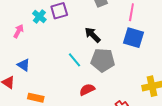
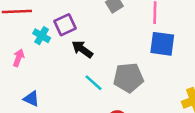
black arrow: (93, 35) -> (82, 49), moved

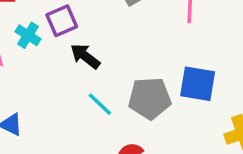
blue square: (162, 44) -> (198, 84), moved

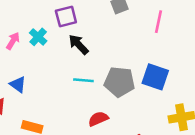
cyan cross: (28, 35) -> (38, 37), moved
cyan line: (100, 104) -> (83, 80), turned -48

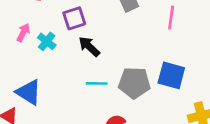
pink arrow: (13, 41) -> (23, 33), moved
blue triangle: (18, 84) -> (29, 92), size x1.5

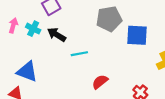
black arrow: (89, 47) -> (57, 35), moved
gray pentagon: (134, 83) -> (109, 19), moved

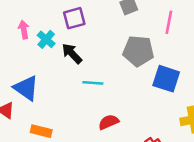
pink arrow: (13, 25) -> (24, 30), turned -40

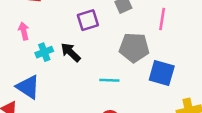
purple square: (74, 18) -> (88, 20), moved
cyan cross: (46, 39) -> (44, 52), moved, turned 30
cyan line: (93, 83) -> (109, 80), moved

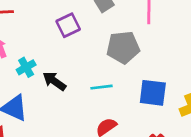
black arrow: (71, 52) -> (54, 81), moved
blue square: (162, 73) -> (153, 93), moved

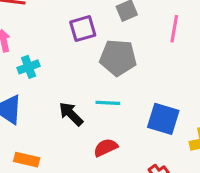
gray pentagon: (123, 47) -> (118, 58), moved
black arrow: (54, 81) -> (71, 114), moved

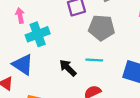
cyan cross: (29, 67) -> (38, 34), size x1.5

